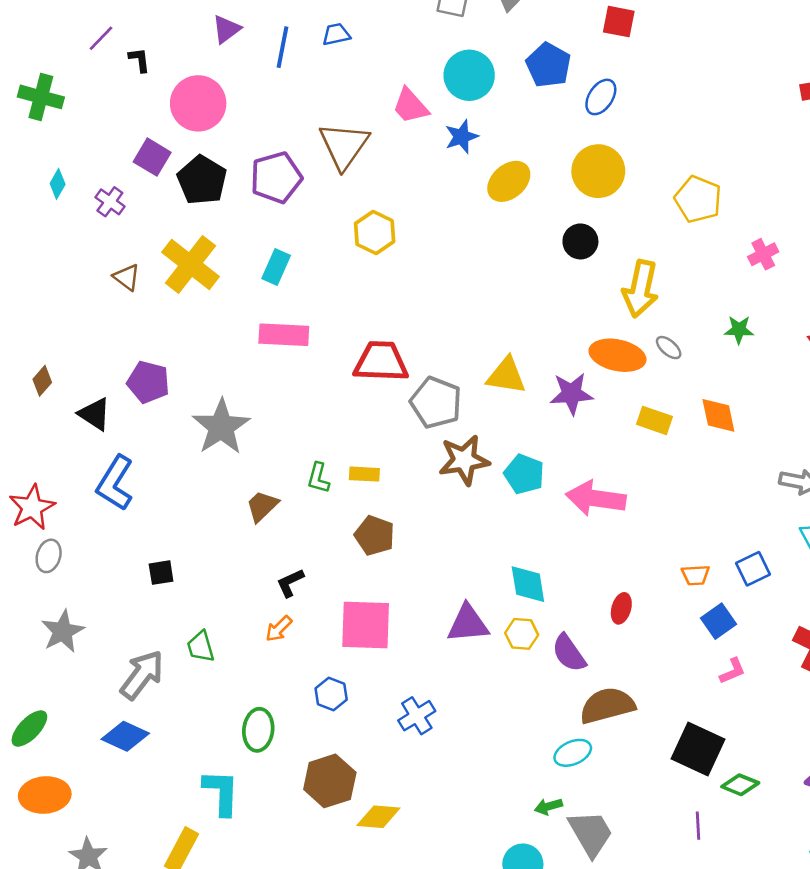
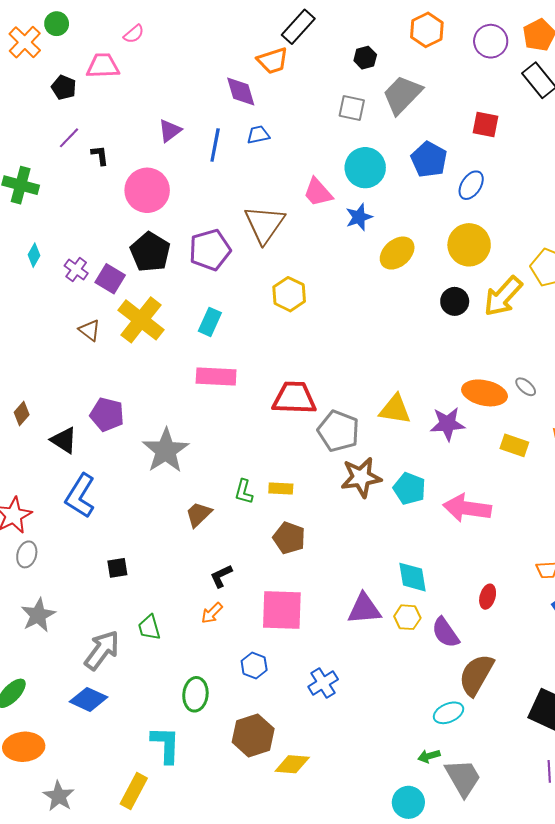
purple square: (152, 157) -> (110, 279), moved
yellow arrow: (640, 289) -> (503, 296), moved, turned 30
brown semicircle: (607, 706) -> (476, 675), turned -45

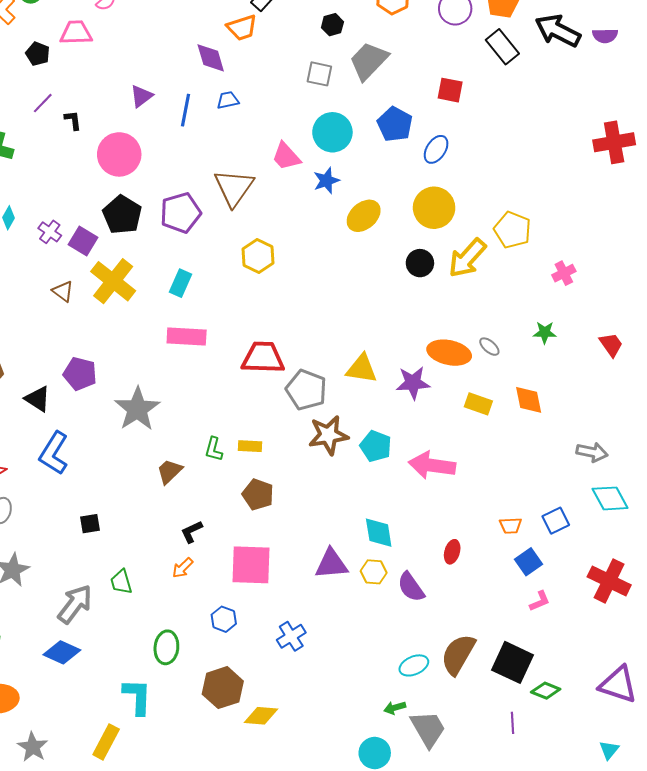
brown semicircle: (476, 675) -> (458, 654), moved

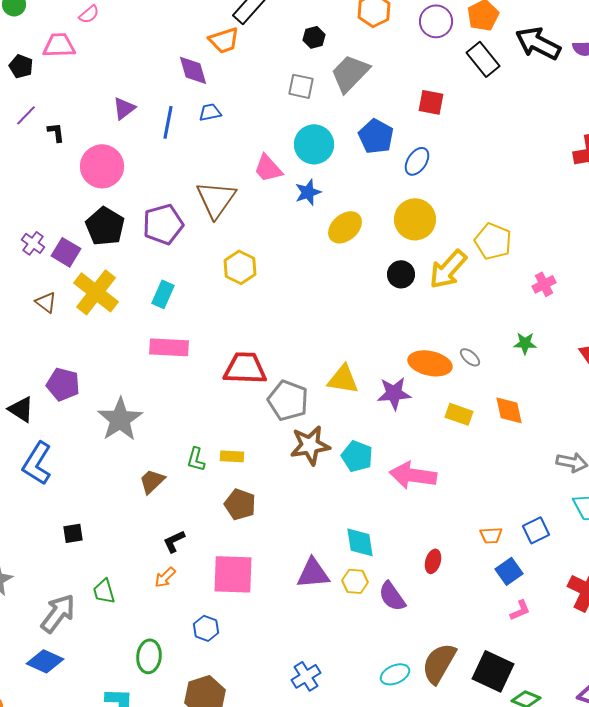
blue cross: (291, 636) -> (306, 676), moved

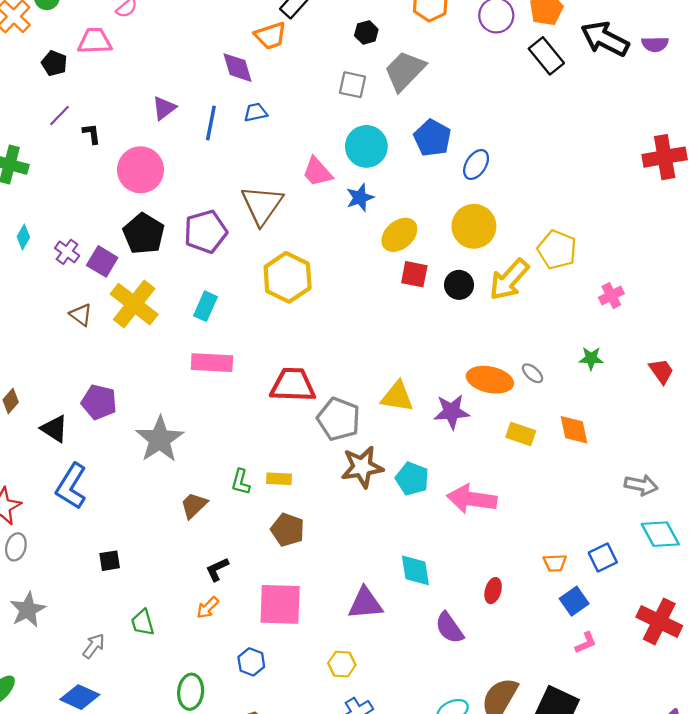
red square: (431, 102) -> (414, 274), moved
yellow hexagon: (240, 267) -> (288, 277), size x1.4
yellow hexagon: (355, 581) -> (342, 664), moved
gray arrow: (58, 613) -> (94, 646), size x0.6

